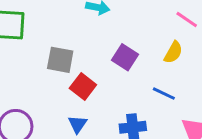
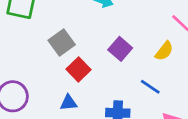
gray square: (60, 60) -> (62, 43), turned 35
blue triangle: (78, 124) -> (69, 103), turned 42

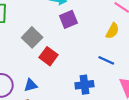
purple square: (120, 49) -> (68, 19), moved, turned 36
blue triangle: (69, 103) -> (31, 85), moved

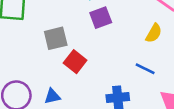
gray square: (32, 37) -> (56, 38), turned 30

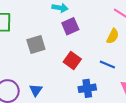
red square: (75, 62) -> (72, 60), moved
blue triangle: (52, 96) -> (36, 90), turned -40

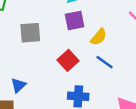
yellow semicircle: (113, 36) -> (99, 37), moved
blue line: (107, 64) -> (105, 62), moved

